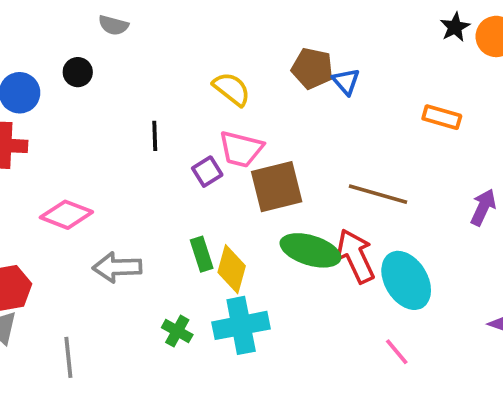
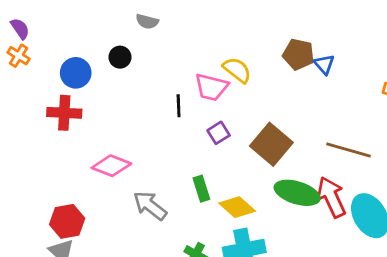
pink trapezoid: (241, 149) -> (211, 87), moved
brown square: (277, 187) -> (271, 144), turned -36
green rectangle: (202, 254) -> (201, 189), moved
gray arrow: (117, 267) -> (150, 206), turned 40
yellow diamond: (232, 269) -> (237, 207), turned -64

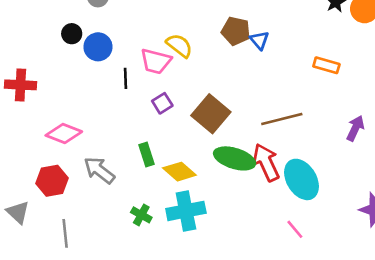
blue circle: (76, 73) -> (98, 47), moved
brown line: (348, 150) -> (282, 119), turned -30
red hexagon: (67, 221) -> (52, 181), moved

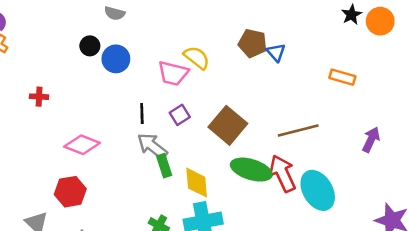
black line: (126, 78) -> (142, 114), moved
red cross: (21, 85) -> (39, 97), size x0.6
gray arrow: (99, 170) -> (152, 146), moved
yellow diamond: (179, 172) -> (197, 183), turned 44

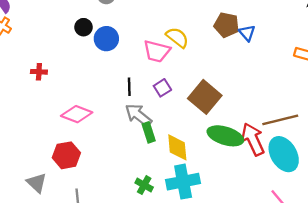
brown line: (298, 130) -> (280, 120), moved

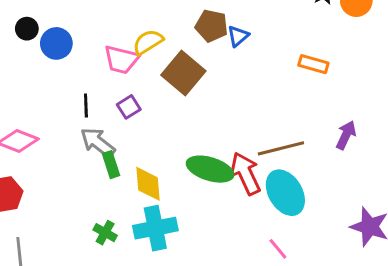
blue triangle: (247, 33) -> (238, 36), turned 30
yellow semicircle: (177, 37) -> (148, 42), turned -70
brown square: (205, 97) -> (183, 73), moved

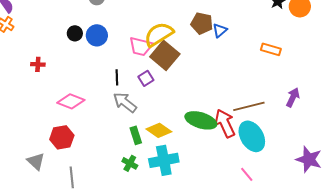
black circle: (27, 29) -> (75, 33), moved
yellow semicircle: (148, 42) -> (159, 34), size x1.4
brown square: (183, 73) -> (165, 55), moved
green rectangle: (111, 165) -> (136, 135), moved
yellow diamond: (148, 184) -> (159, 130), turned -50

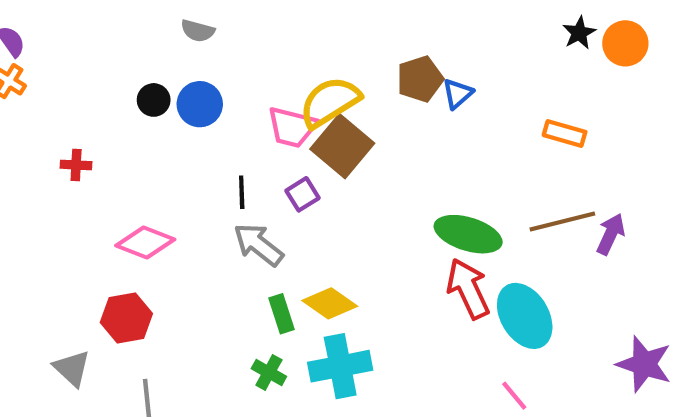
brown pentagon: (202, 23) -> (420, 79), turned -30
brown line: (249, 106) -> (562, 222), moved
green ellipse: (201, 120) -> (468, 234), moved

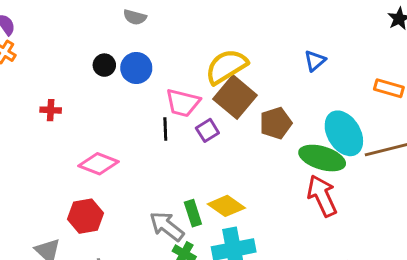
brown pentagon: (420, 79) -> (276, 123), moved
pink trapezoid: (292, 127) -> (183, 103), moved
gray arrow: (258, 245) -> (167, 226), moved
cyan ellipse: (525, 316) -> (344, 133), moved

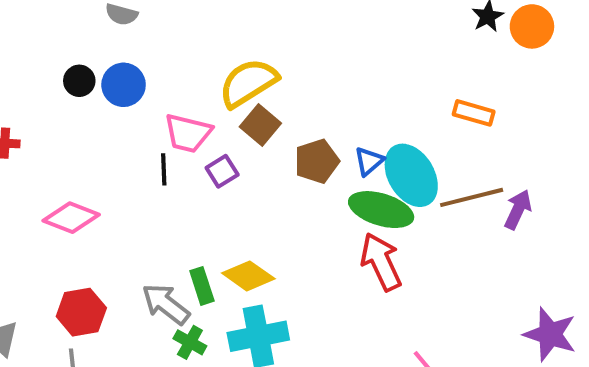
blue triangle: (315, 61) -> (369, 161), moved
brown square: (235, 97) -> (260, 125), size x0.7
red hexagon: (85, 216) -> (81, 312), moved

